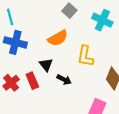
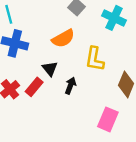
black arrow: (64, 80) -> (70, 86), turned -96
red rectangle: (32, 81) -> (34, 87), turned 63

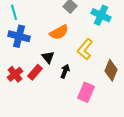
yellow L-shape: (95, 59) -> (85, 49), turned 30
pink rectangle: (108, 119) -> (86, 92), moved

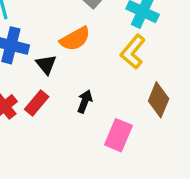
yellow L-shape: (85, 49) -> (133, 52), moved
black triangle: (48, 57) -> (46, 65), moved

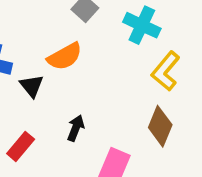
yellow L-shape: (133, 52) -> (166, 71), moved
red rectangle: (37, 103) -> (21, 146), moved

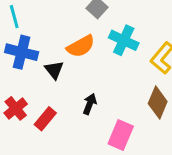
cyan cross: (142, 25) -> (124, 40), moved

